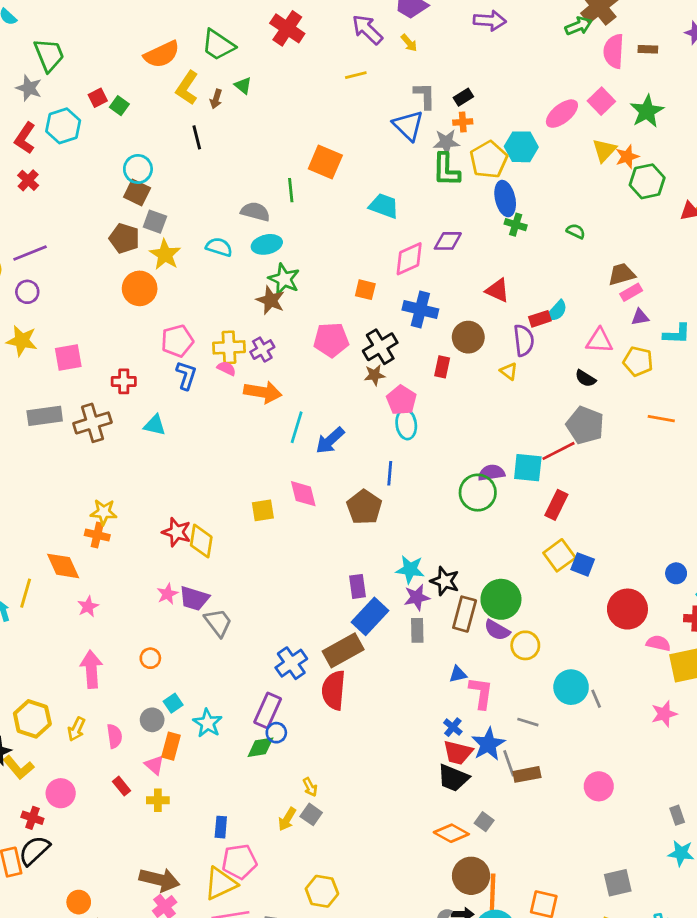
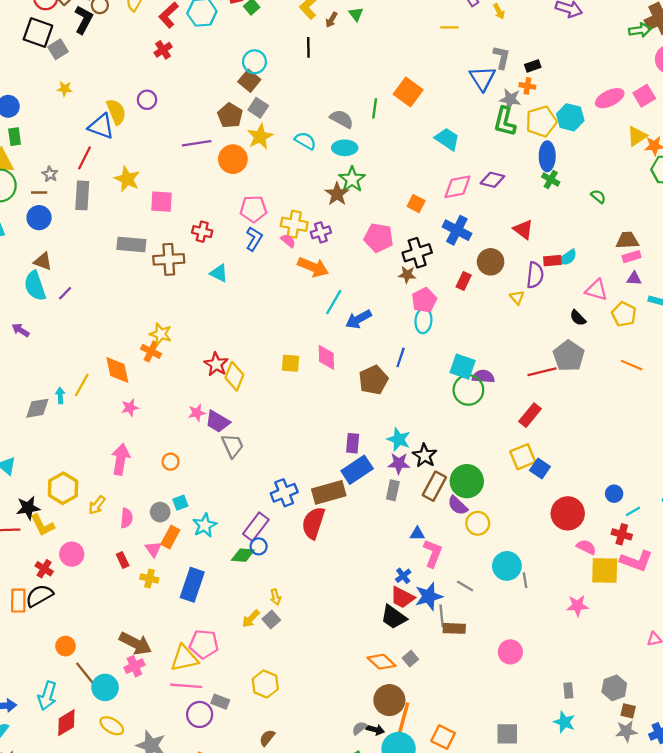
purple line: (30, 253) -> (197, 143), moved
purple circle: (27, 292) -> (147, 100), moved
cyan square: (528, 468) -> (463, 367), moved
blue rectangle: (221, 827) -> (192, 585), moved, size x1.8

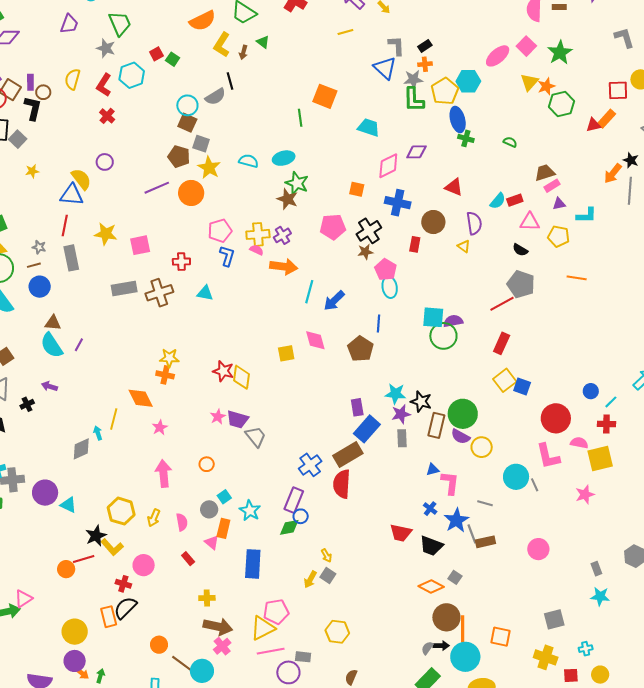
gray semicircle: (342, 119) -> (215, 97), moved, turned 135
red rectangle: (552, 261) -> (515, 200), moved
pink L-shape: (636, 561) -> (548, 456), moved, turned 72
yellow cross: (149, 578) -> (207, 598), moved
red trapezoid: (402, 597) -> (401, 533), moved

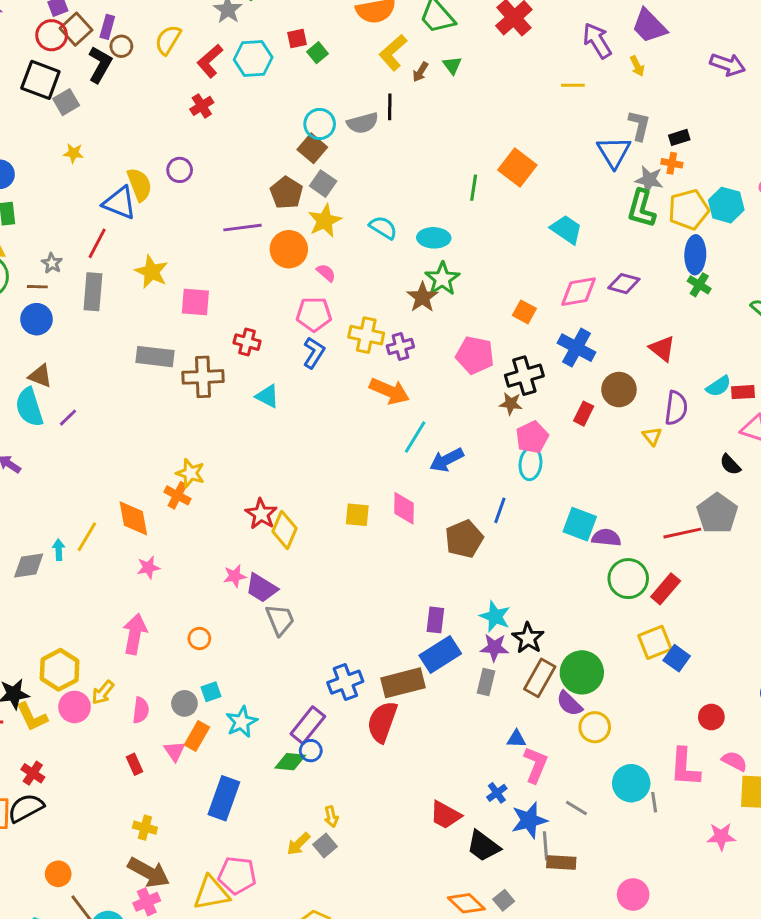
pink semicircle: (257, 250) -> (326, 273), moved
green circle: (443, 336) -> (628, 579), moved
red circle: (556, 418) -> (711, 717), size x0.6
pink circle: (144, 565) -> (75, 707), moved

